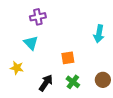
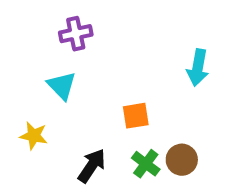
brown circle: (103, 80) -> (182, 160), moved

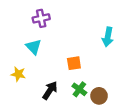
brown circle: (182, 160) -> (99, 96), moved

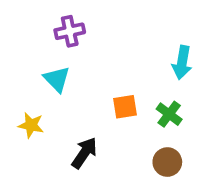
green cross: (79, 89) -> (169, 114), moved

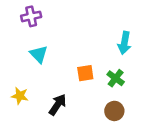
purple cross: (70, 31) -> (31, 16), moved
yellow star: (31, 125) -> (20, 96), moved

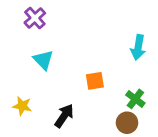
purple cross: (31, 16) -> (35, 18), turned -30
green cross: (116, 78) -> (135, 99), moved

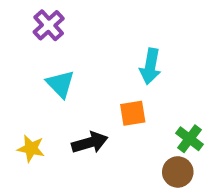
cyan arrow: (138, 47) -> (150, 66), moved
black arrow: (64, 116) -> (90, 143), moved, turned 40

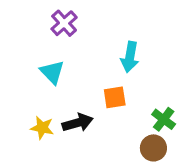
purple cross: (49, 25) -> (64, 23), moved
yellow star: (31, 148) -> (42, 128), moved

